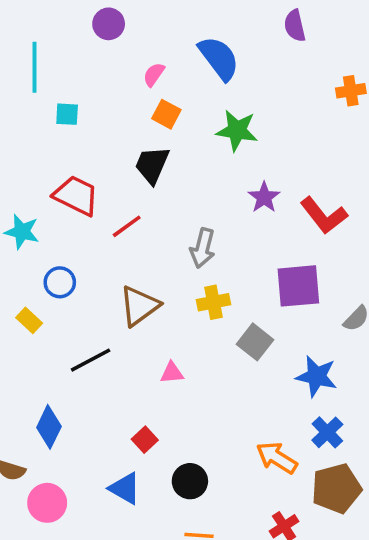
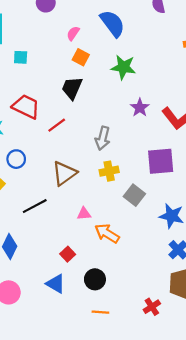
orange arrow: (277, 458) -> (107, 233), moved

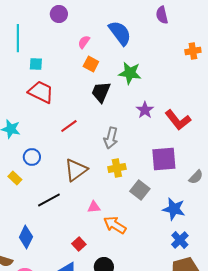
black trapezoid: (72, 88) -> (101, 92), moved
red trapezoid: (26, 107) -> (41, 92), moved

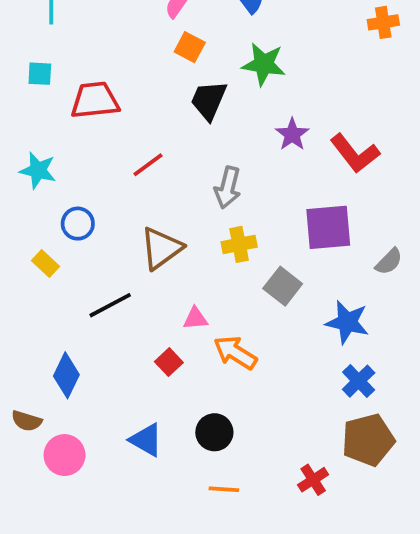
cyan square: (36, 64) -> (40, 74), moved
red trapezoid: (41, 92) -> (95, 100), turned -32
red square: (79, 244) -> (169, 362), moved

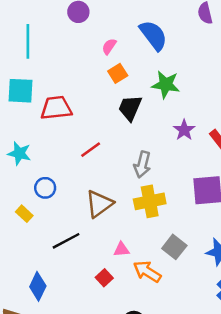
orange square: (190, 47) -> (118, 73), turned 30
cyan square: (40, 74) -> (21, 91), size x1.6
yellow cross: (239, 244) -> (150, 201), size x1.4
gray square: (283, 286) -> (174, 247), moved

